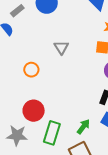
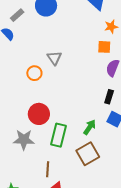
gray triangle: (61, 47) -> (54, 58), moved

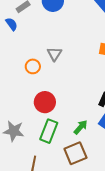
red circle: (39, 114) -> (45, 102), moved

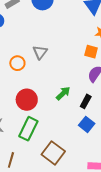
green arrow: (81, 127) -> (63, 93), moved
brown square: (75, 153) -> (53, 153), turned -35

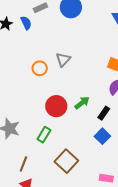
red circle: (27, 100) -> (56, 106), moved
green rectangle: (28, 129) -> (44, 135), size x0.7

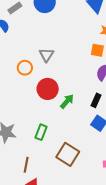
green arrow: (82, 103) -> (67, 101), moved
red circle: (56, 106) -> (48, 89), moved

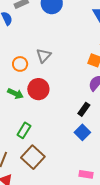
green arrow: (67, 101) -> (15, 94), moved, turned 63
brown square: (68, 154) -> (33, 157), moved

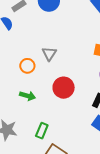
red circle: (38, 89) -> (64, 88), moved

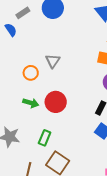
red circle: (64, 88) -> (56, 102), moved

